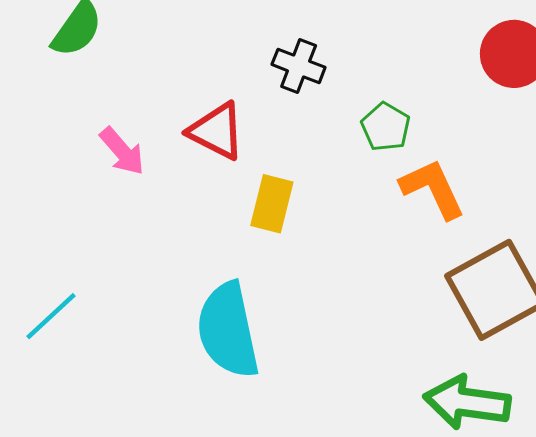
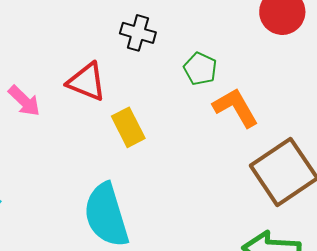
yellow rectangle: (272, 204) -> (128, 127), turned -36

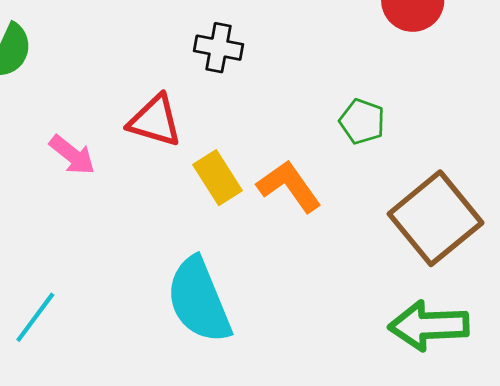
green pentagon: (200, 69) -> (362, 121), moved
orange L-shape: (236, 108) -> (289, 186), moved

